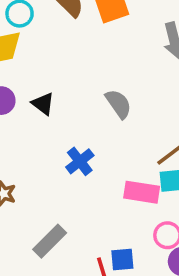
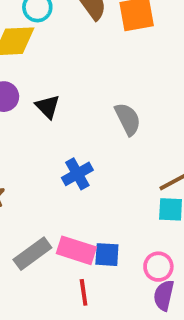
pink rectangle: (142, 192) -> (76, 250), moved
blue square: (122, 260) -> (107, 255), moved

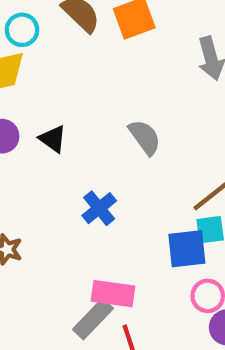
gray rectangle: (32, 254) -> (93, 319), moved
blue square: (107, 255) -> (187, 249), moved, size x1.4

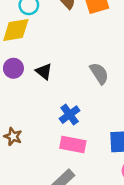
pink rectangle: (113, 294) -> (73, 144), moved

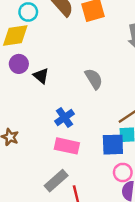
purple circle: (13, 68) -> (19, 64), moved

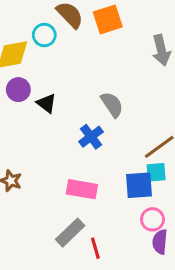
cyan circle: (28, 12) -> (44, 35), moved
blue cross: (65, 117) -> (91, 137), moved

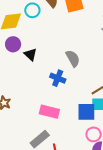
blue cross: (91, 137) -> (58, 78), turned -35

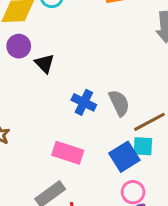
gray semicircle: (73, 58) -> (119, 103), moved
blue square: (86, 112) -> (124, 157), turned -36

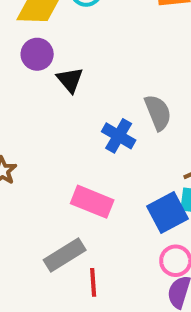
gray semicircle: (119, 103) -> (158, 113), moved

